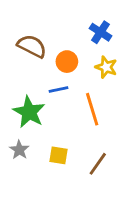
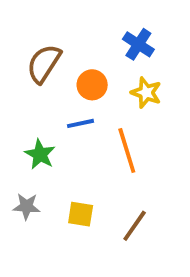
brown semicircle: (32, 46) -> (44, 64), turned -84
green star: (29, 112) -> (40, 154), size x0.7
gray star: (19, 150) -> (26, 206), turned -30

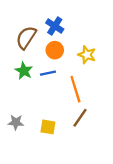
blue cross: (138, 44) -> (55, 26), moved
green star: (40, 154) -> (24, 71), moved
brown line: (135, 226) -> (80, 118), moved

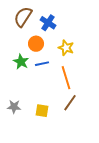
brown semicircle: (26, 38) -> (23, 17), moved
orange circle: (55, 50) -> (36, 44), moved
yellow star: (87, 55) -> (66, 48), moved

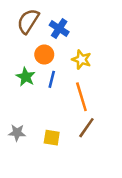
blue line: (42, 64) -> (52, 79), turned -64

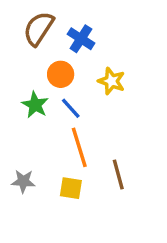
blue line: (52, 79) -> (71, 108), turned -56
orange line: (81, 97) -> (79, 147), moved
brown line: (86, 128) -> (118, 174), turned -50

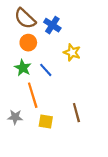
brown semicircle: (39, 28) -> (25, 18), turned -80
orange circle: (61, 74) -> (28, 43), moved
orange line: (79, 147) -> (33, 95), moved

